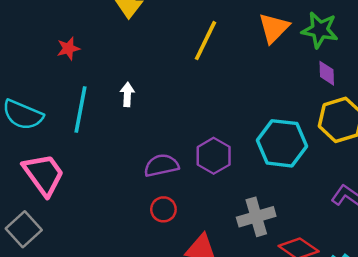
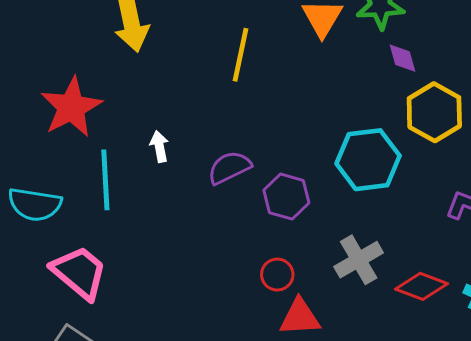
red star: (68, 49) -> (71, 107), size x2.0
purple semicircle: (161, 165) -> (229, 168), moved
red circle: (163, 209) -> (277, 275), moved

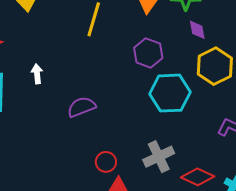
purple semicircle: (229, 168) -> (82, 107), moved
purple hexagon: (286, 197) -> (148, 53), moved

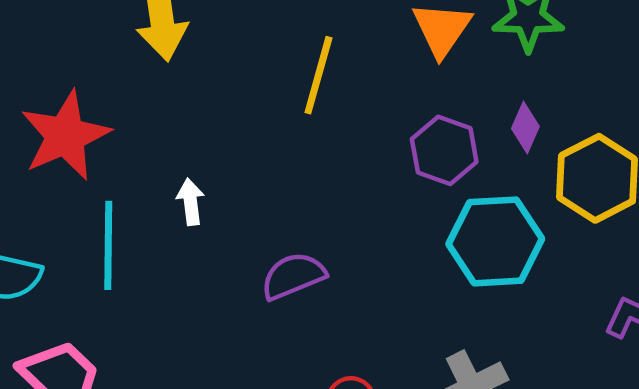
purple diamond: (197, 30) -> (525, 127), moved, turned 35

